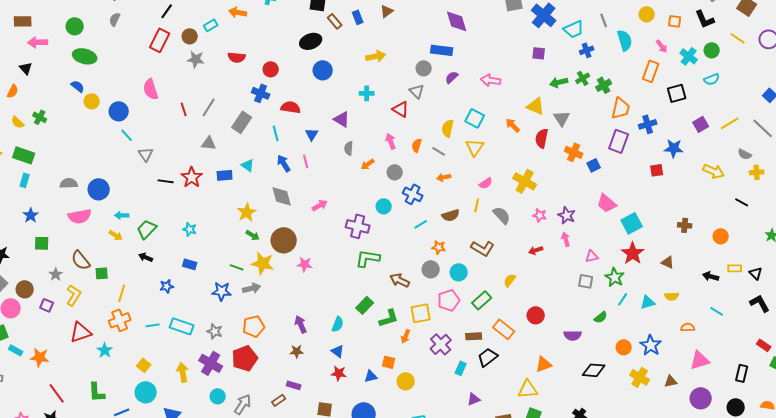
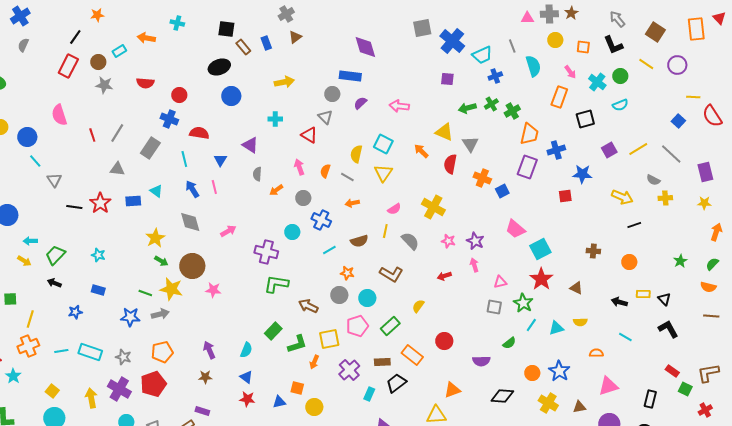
black line: (742, 202) -> (634, 225), moved, turned -48

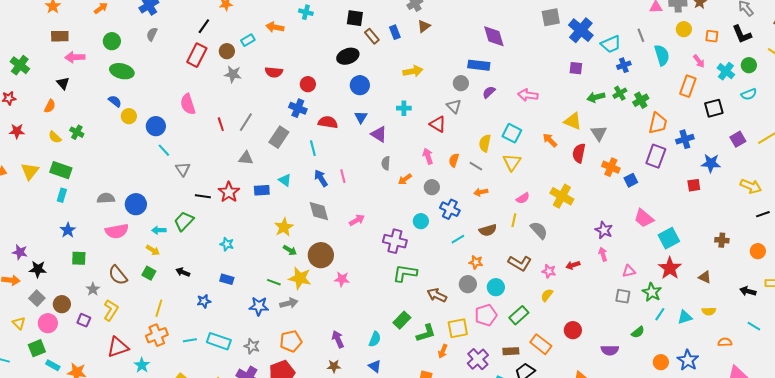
blue triangle: (220, 160) -> (361, 117), moved
pink star: (448, 241) -> (549, 271), moved
green trapezoid: (55, 255) -> (184, 221), moved
green square: (10, 299) -> (149, 273), moved, turned 32

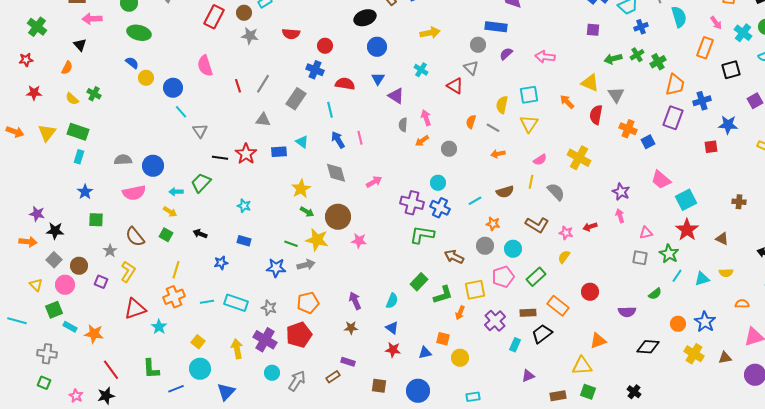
cyan cross: (404, 108) -> (421, 70), turned 32
cyan square: (512, 133) -> (529, 95), turned -36
pink arrow: (428, 156) -> (426, 118), moved
blue cross: (450, 209) -> (440, 208), moved

